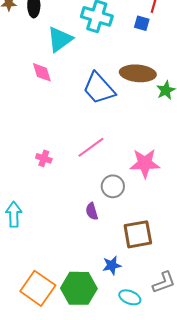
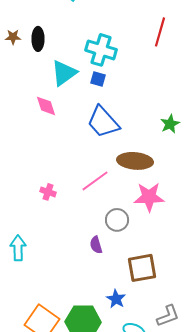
blue square: (142, 23) -> (98, 79), moved
brown ellipse: (138, 73) -> (135, 161), moved
blue star: (112, 265) -> (116, 299), turned -30

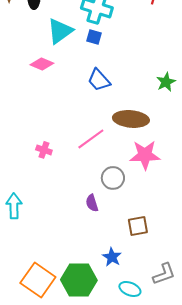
pink diamond: (46, 106) -> (42, 64), turned -50
blue trapezoid: (103, 122) -> (99, 80), size x0.7
brown square: (142, 268) -> (138, 226), size x0.7

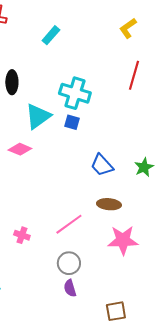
blue trapezoid: (99, 80) -> (102, 165), moved
brown ellipse: (131, 119) -> (109, 204), size x0.7
gray circle: (113, 178) -> (69, 263), moved

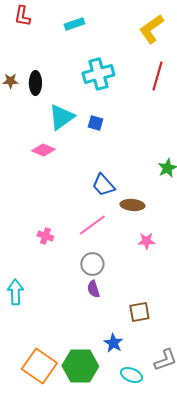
yellow L-shape: (128, 28) -> (151, 29), size x1.4
cyan rectangle: (51, 35) -> (74, 24), moved, turned 30
cyan cross: (75, 93) -> (98, 74), moved, turned -32
blue trapezoid: (102, 165) -> (103, 185), moved
pink star: (123, 240) -> (146, 241), size x0.6

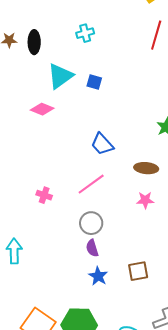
cyan cross: (98, 74) -> (85, 33), moved, size x0.6
brown ellipse: (132, 205) -> (146, 168), moved
blue star: (113, 343) -> (98, 276), moved

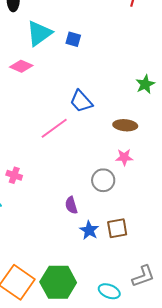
pink line: (91, 184) -> (54, 128), moved
pink cross: (44, 195) -> (14, 175), moved
gray circle: (91, 223) -> (103, 180), moved
blue star: (98, 276) -> (89, 230), moved

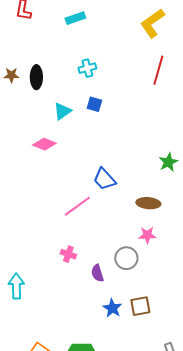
cyan triangle: (39, 33) -> (62, 111), size x0.7
blue square: (73, 39) -> (94, 104), moved
pink cross: (14, 175) -> (68, 254), moved
purple semicircle: (71, 205) -> (97, 273), moved

